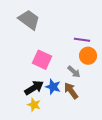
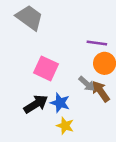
brown arrow: (71, 91) -> (101, 91), moved
yellow star: (34, 105) -> (65, 126), moved

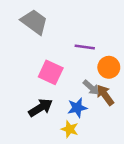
purple line: (97, 43) -> (85, 47), moved
blue star: (60, 103) -> (77, 108), moved, turned -30

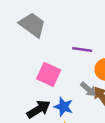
blue star: (77, 108) -> (63, 107), moved, turned 30

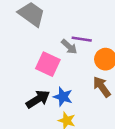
gray arrow: (88, 89) -> (69, 47), moved

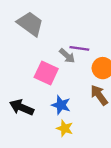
black arrow: (38, 99) -> (22, 107), moved, turned -125

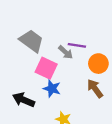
gray trapezoid: (30, 24) -> (31, 41), moved
blue star: (61, 105) -> (52, 89), moved

